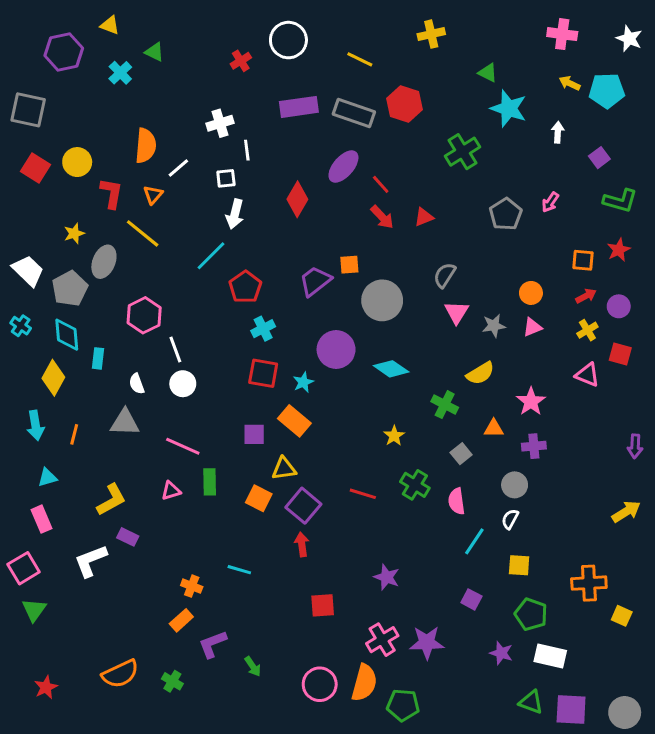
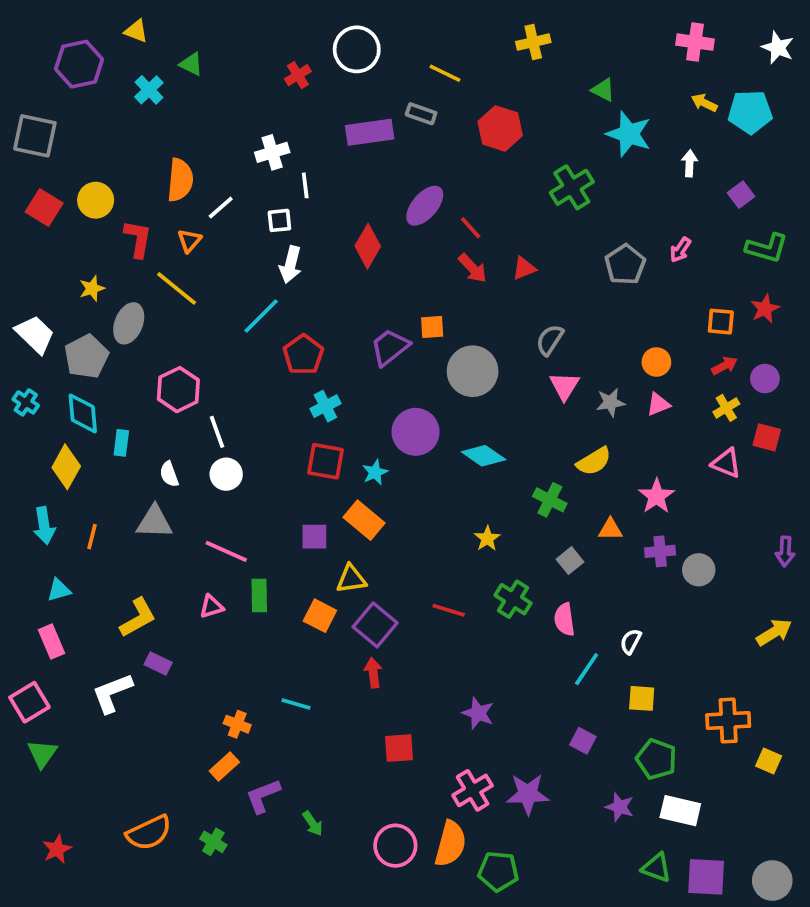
gray rectangle: (354, 113) -> (421, 114), moved, size x0.6
gray circle: (515, 485) -> (699, 570), moved

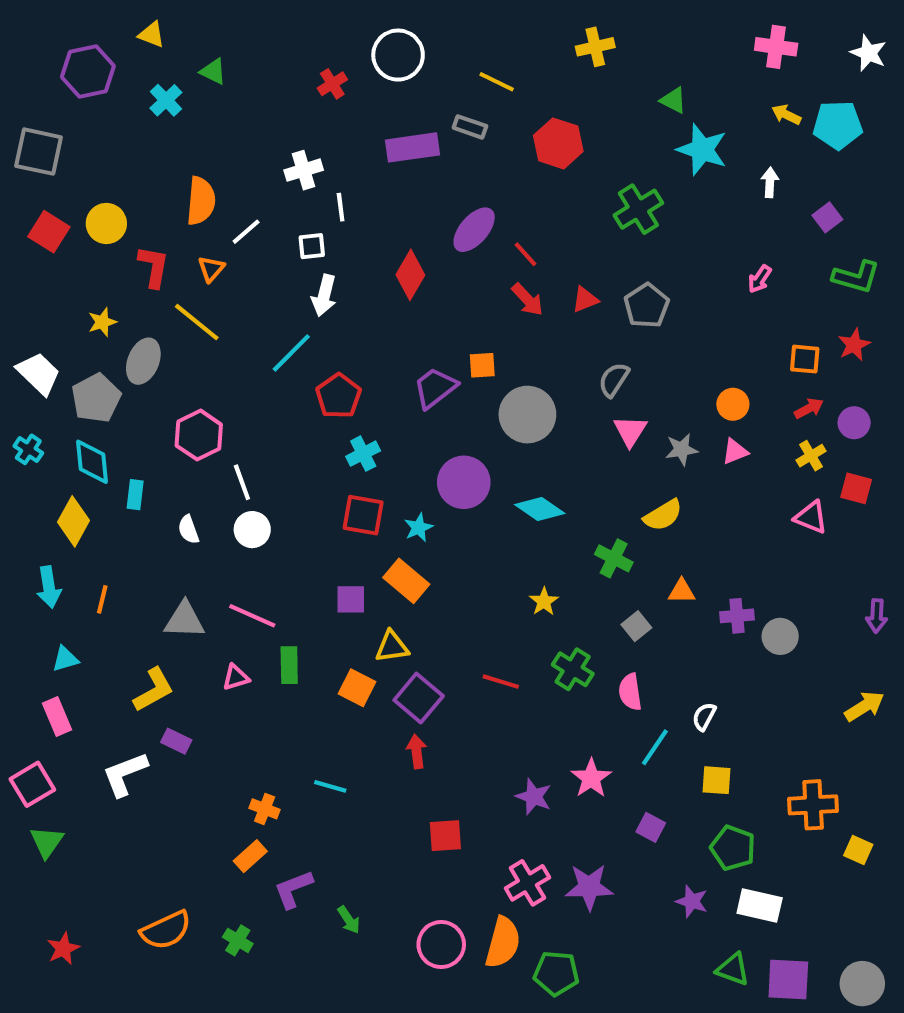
gray pentagon: (625, 265) -> (647, 306), moved
pink star: (656, 496) -> (591, 778), moved
gray triangle: (154, 522) -> (184, 620), moved

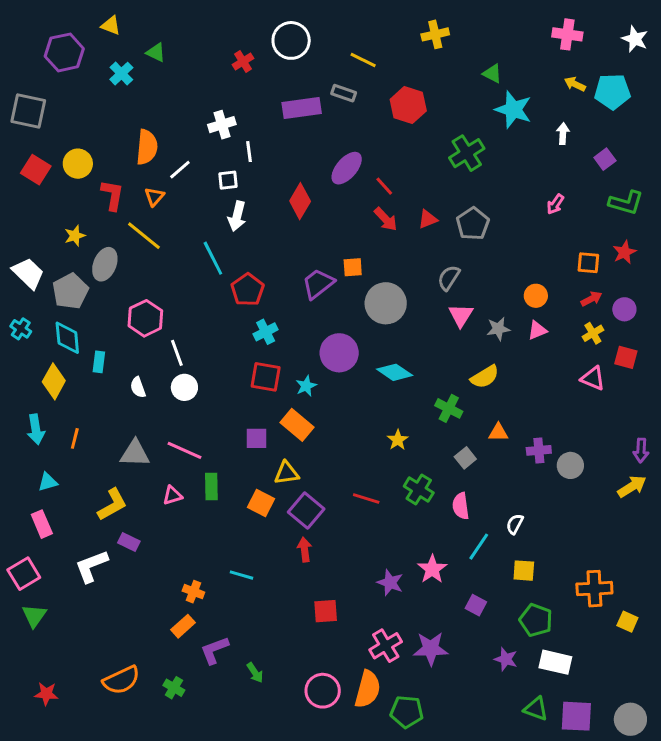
cyan line: (291, 353) -> (213, 258), turned -72
yellow arrow: (864, 706) -> (632, 486), moved
red star: (63, 949) -> (46, 694), turned 30

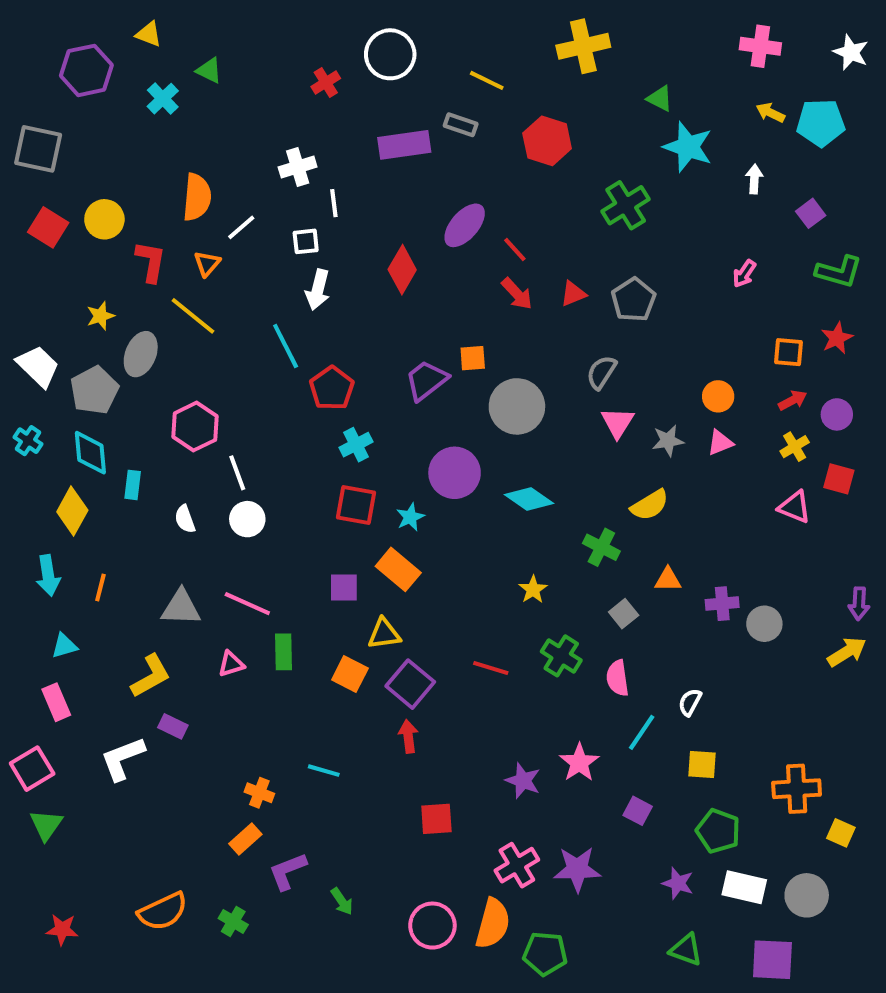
yellow cross: (435, 34) -> (583, 46), size x1.4
green triangle: (536, 709) -> (686, 950), moved
gray circle: (630, 719) -> (807, 895), moved

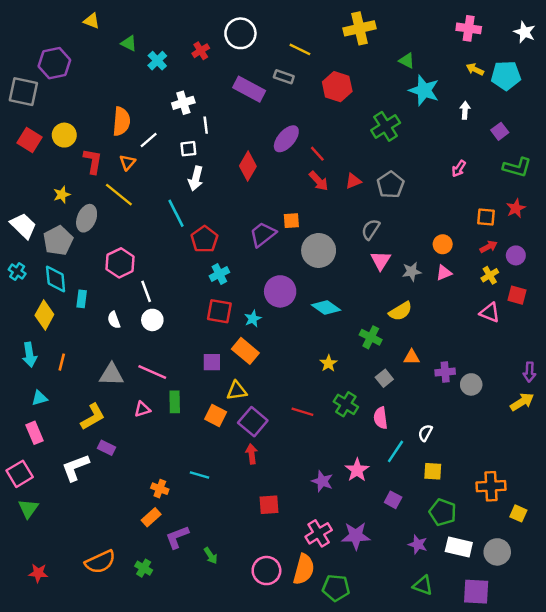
purple hexagon: (86, 70) -> (54, 63), moved
cyan cross: (163, 99) -> (157, 61), moved
purple rectangle: (404, 145) -> (249, 89), turned 36

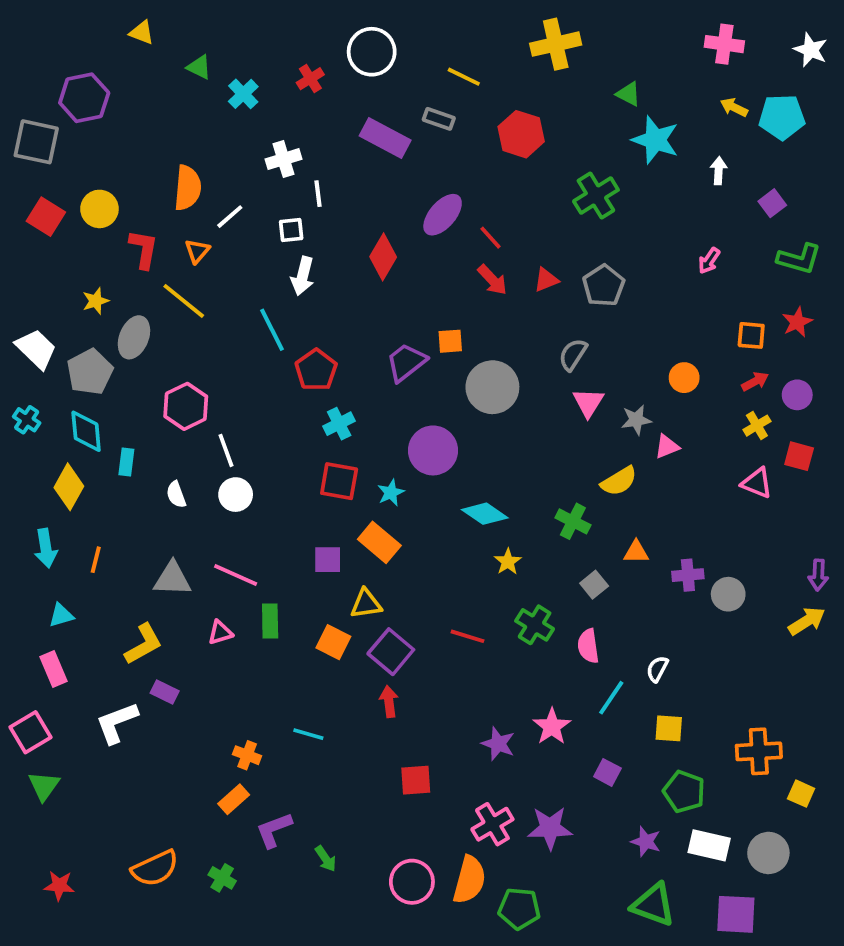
pink triangle: (444, 273) -> (667, 447), moved
cyan diamond: (326, 308) -> (485, 514), moved
green triangle: (423, 585) -> (653, 905), size x1.4

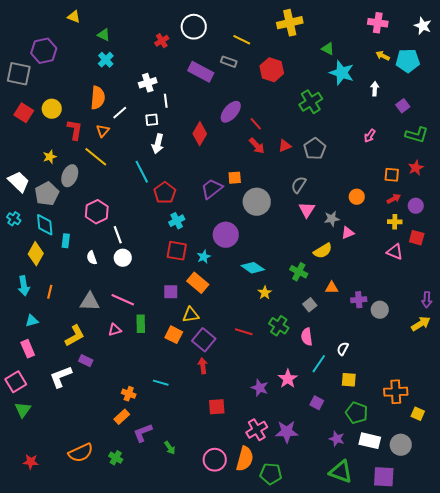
cyan cross: (243, 94) -> (106, 60), moved
yellow cross: (757, 426) -> (395, 222), turned 32

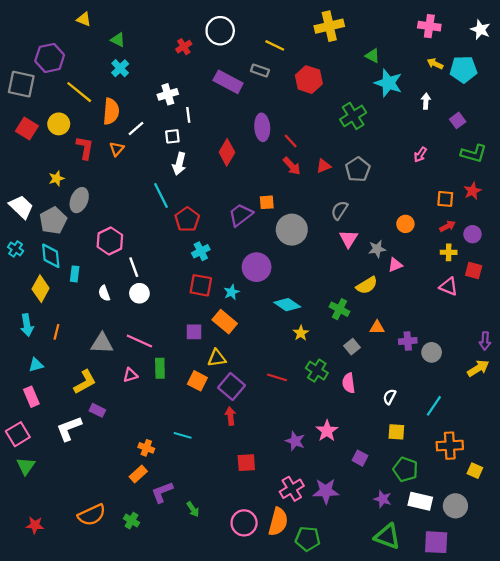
purple ellipse: (231, 112) -> (262, 127), turned -45
yellow line: (96, 157) -> (79, 92), moved
cyan line: (319, 364) -> (434, 406), moved

